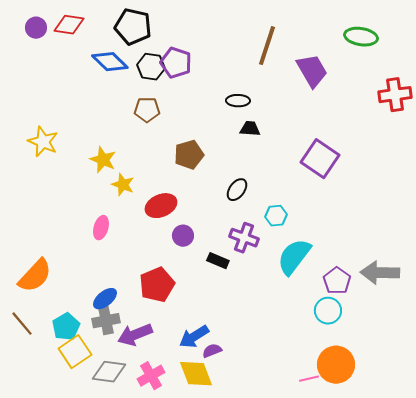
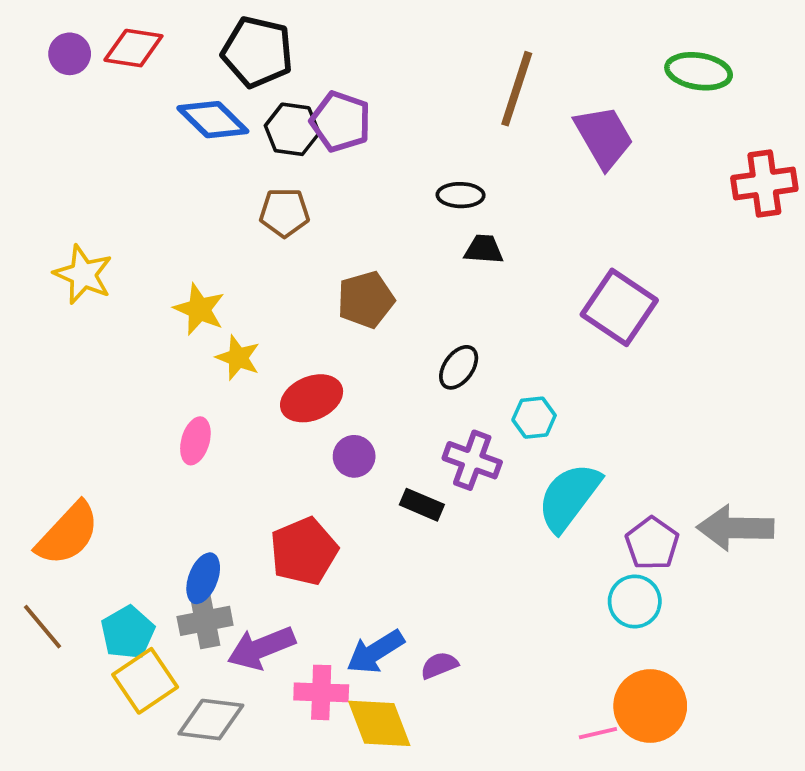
blue ellipse: (105, 299) -> (203, 578), turned -30
purple semicircle: (212, 351) -> (439, 665), moved
pink cross: (151, 376) -> (321, 692), moved, turned 32

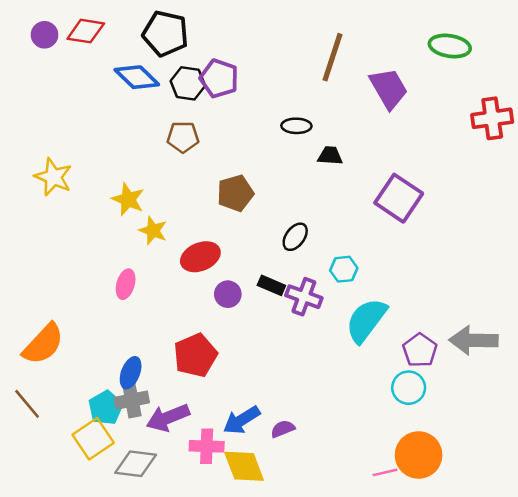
black trapezoid: (484, 249) -> (330, 156), moved
black rectangle: (422, 505) -> (271, 285), moved
cyan pentagon: (128, 632) -> (106, 408), moved

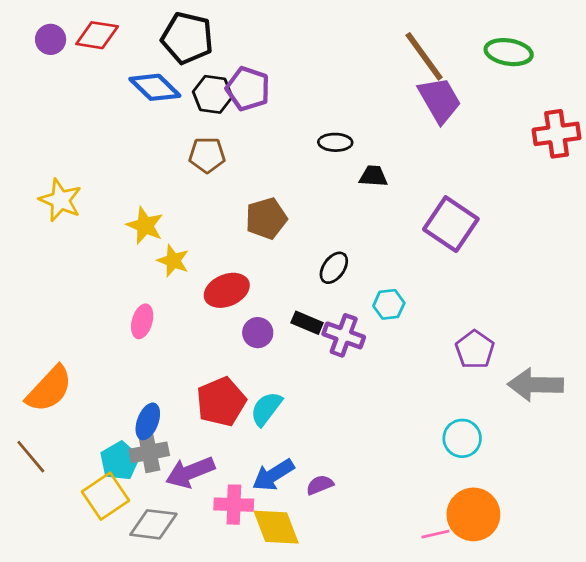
brown line: (333, 57) -> (424, 56), moved, turned -54
cyan semicircle: (366, 320) -> (266, 409), moved, size x0.7
purple pentagon: (420, 350) -> (475, 350), moved

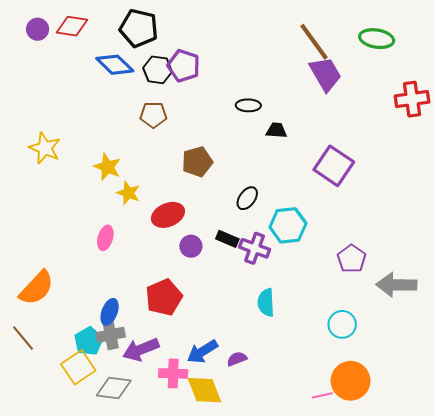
cyan hexagon: (389, 304) -> (288, 225), size x1.6
cyan semicircle: (266, 409) -> (266, 303), moved, turned -40

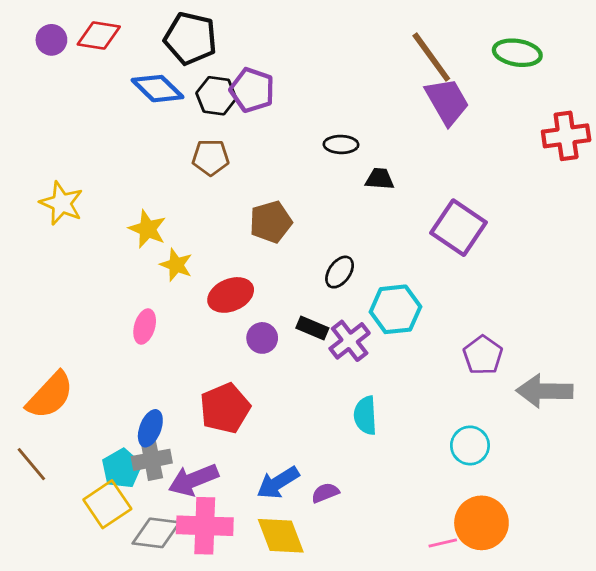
purple cross: (255, 248) -> (350, 341), turned 32
pink cross: (173, 373) -> (205, 526), moved, size x1.4

